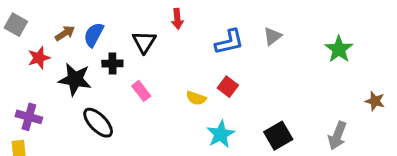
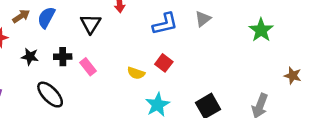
black cross: (112, 64) -> (63, 57), moved
black star: (75, 79) -> (30, 57), size x0.6

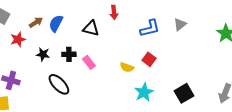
black triangle: (91, 24) -> (91, 28), turned -48

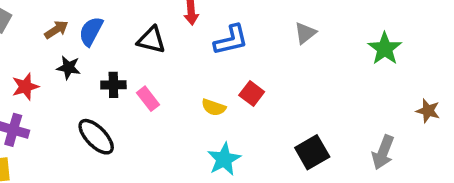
blue L-shape: (150, 28) -> (231, 40), moved
red star: (18, 39) -> (25, 87), moved
black star: (43, 54) -> (68, 68), moved
cyan star: (144, 92) -> (224, 159), moved

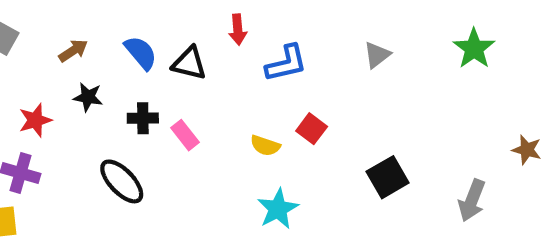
blue semicircle: (91, 31) -> (141, 53), moved, turned 112
green star: (385, 49) -> (474, 49), moved
black square: (312, 152) -> (388, 177), moved

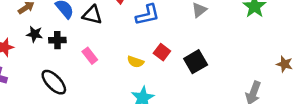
black cross: (143, 118) -> (57, 40), moved
black square: (388, 177) -> (196, 62), moved

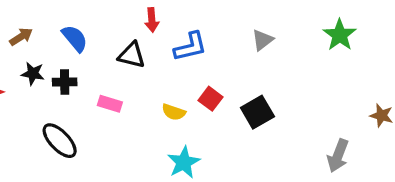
black triangle: (92, 15) -> (132, 55), moved
pink rectangle: (90, 56) -> (110, 104), turned -35

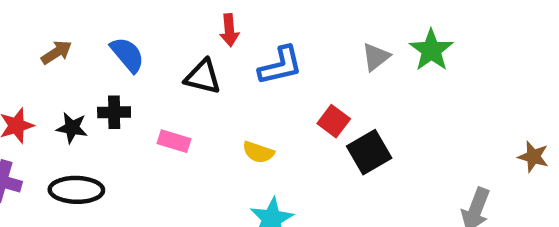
green star: (340, 35) -> (431, 50), moved
black star: (33, 74) -> (72, 128), moved
red square: (211, 99) -> (334, 121), moved
black ellipse: (60, 141) -> (76, 190), moved, turned -45

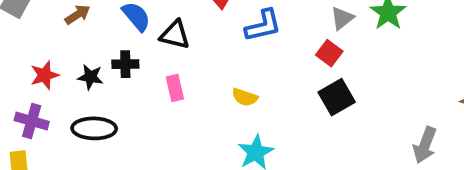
black triangle: (203, 77) -> (175, 35), moved
red square: (334, 121) -> (329, 53), moved
pink rectangle: (174, 141) -> (175, 88), turned 60

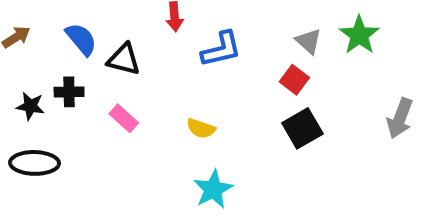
gray triangle: (342, 18) -> (309, 41), turned -40
pink rectangle: (175, 88) -> (124, 118), turned -35
gray arrow: (425, 145) -> (400, 118), moved

